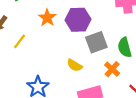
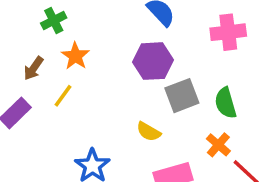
orange star: (47, 18) -> (75, 56), moved
orange cross: (112, 69) -> (218, 145), moved

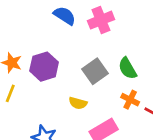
pink cross: (228, 32) -> (101, 20), moved
purple hexagon: (153, 61) -> (44, 67), moved

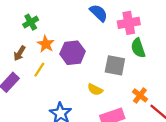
green semicircle: (128, 68) -> (138, 48), moved
gray square: (95, 71) -> (115, 65), turned 35

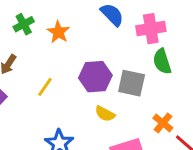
orange star: (46, 44) -> (58, 32), moved
purple hexagon: (73, 53) -> (95, 77), moved
yellow line: (39, 70) -> (45, 87), moved

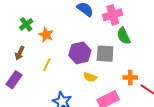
orange star: (58, 32) -> (46, 35), moved
orange cross: (163, 123) -> (130, 78), turned -32

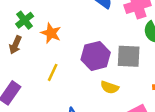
brown arrow: (20, 53) -> (15, 45), moved

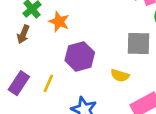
purple hexagon: (96, 56) -> (80, 56), moved
yellow line: (53, 72) -> (48, 83), moved

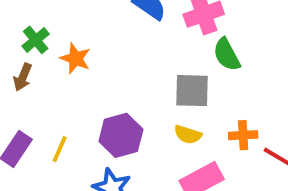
purple hexagon: (80, 56) -> (121, 135), moved
yellow semicircle: (120, 75) -> (188, 135), moved

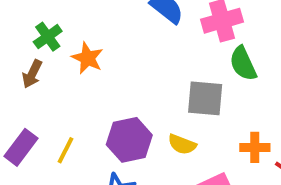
yellow semicircle: (188, 135) -> (182, 144), moved

